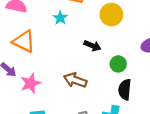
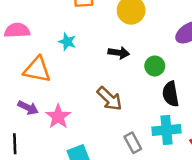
cyan star: (60, 18) -> (67, 42), moved
brown arrow: (75, 80) -> (109, 99), turned -140

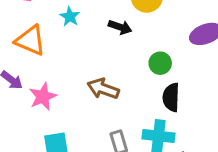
black arrow: (119, 53) -> (120, 27), moved
brown arrow: (109, 99) -> (103, 89), turned 144

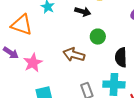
green circle: (160, 63) -> (98, 37), moved

